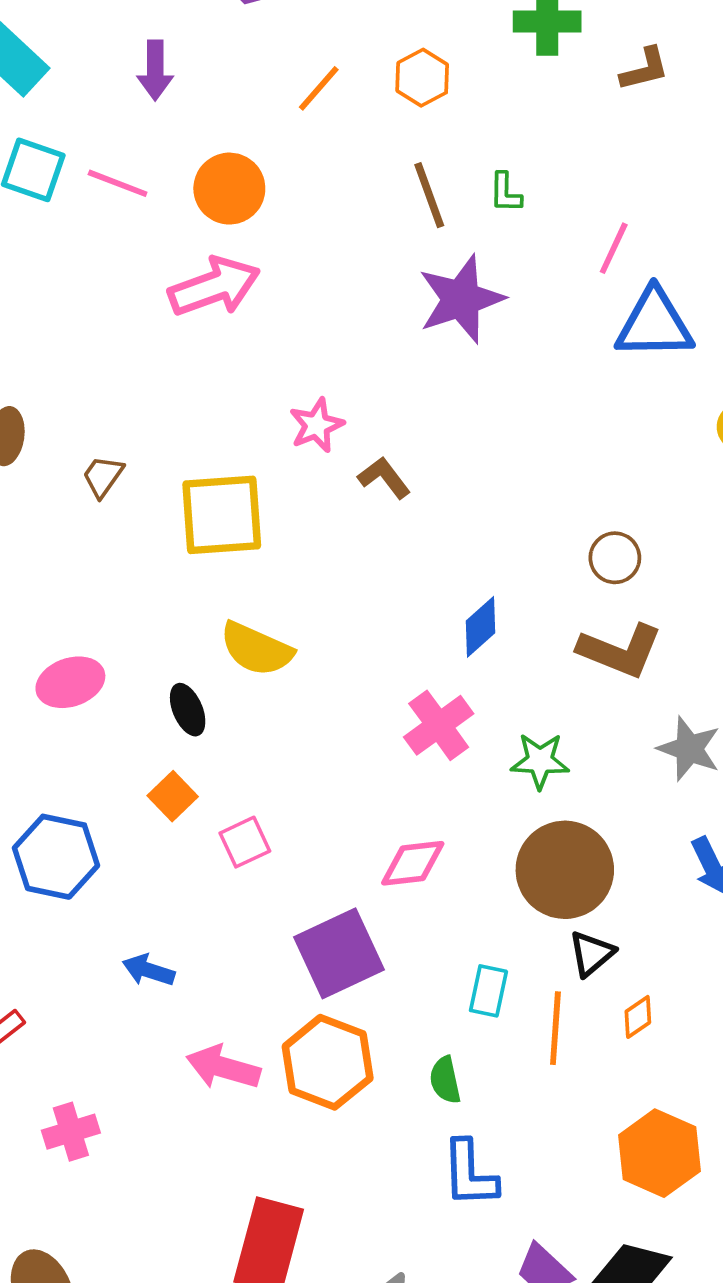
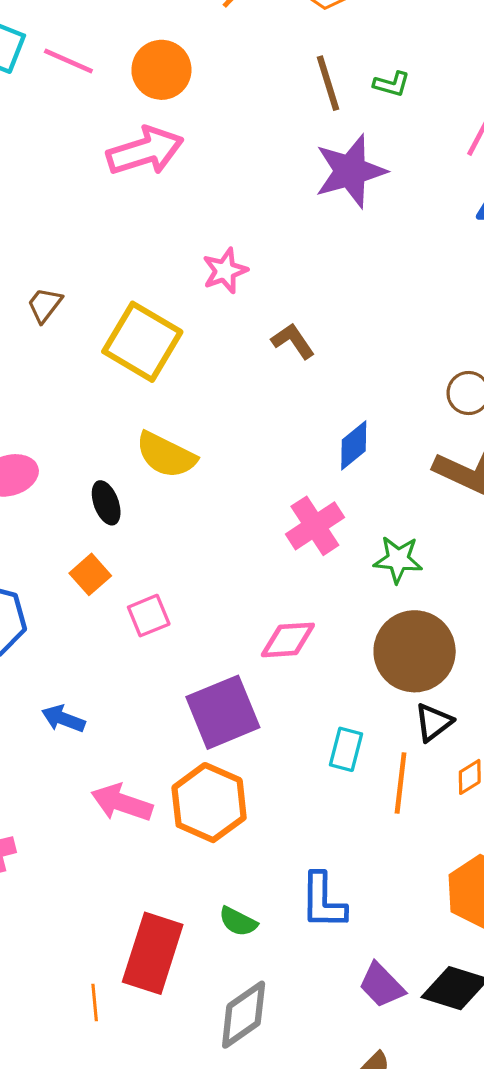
green L-shape: (505, 193) -> (392, 84), turned -78
brown L-shape: (384, 478) -> (293, 341), moved
yellow square: (222, 515) -> (142, 342), turned 32
green semicircle: (445, 1080) -> (238, 922), moved, turned -54

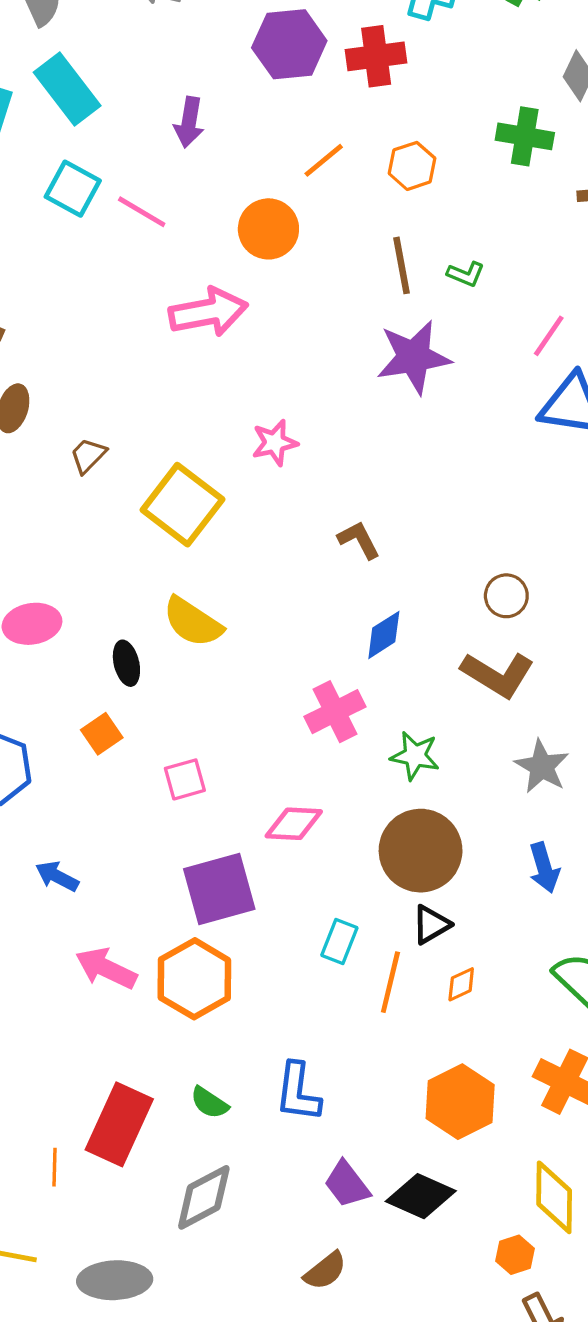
orange circle: (161, 70) -> (268, 229), moved
brown L-shape: (293, 341) -> (359, 540), moved
pink square: (149, 616) -> (185, 779), moved

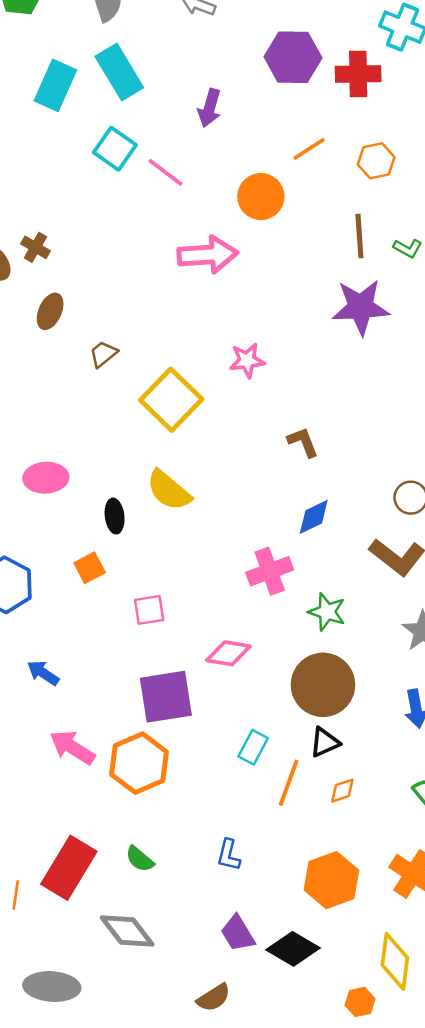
blue L-shape: (298, 1092) -> (229, 855), moved, size x0.7
gray diamond: (204, 1197) -> (127, 931), turned 74

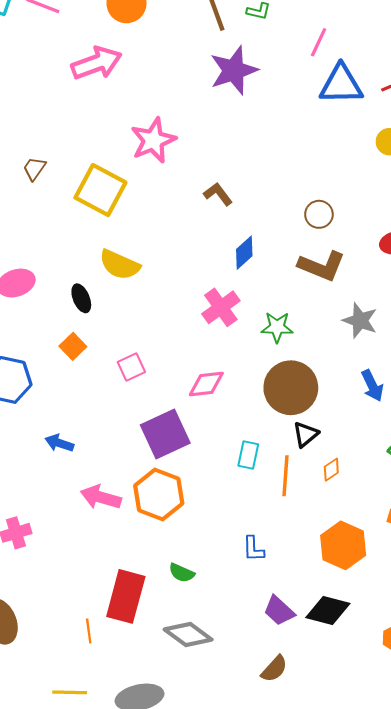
pink star: (247, 360) -> (153, 140), size x1.5

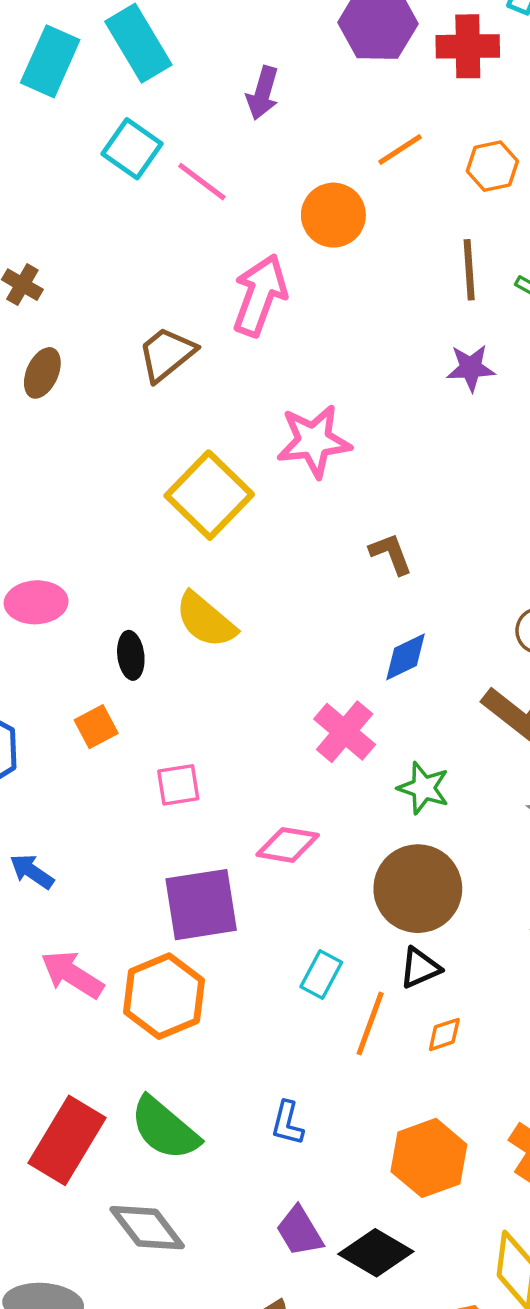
pink arrow: (97, 63) -> (260, 295), turned -66
purple star: (234, 70) -> (471, 368), size x0.6
brown trapezoid: (34, 169) -> (167, 354), moved, size x1.5
pink cross: (221, 307) -> (345, 732), turned -30
green semicircle: (182, 573) -> (165, 1128), size x1.8

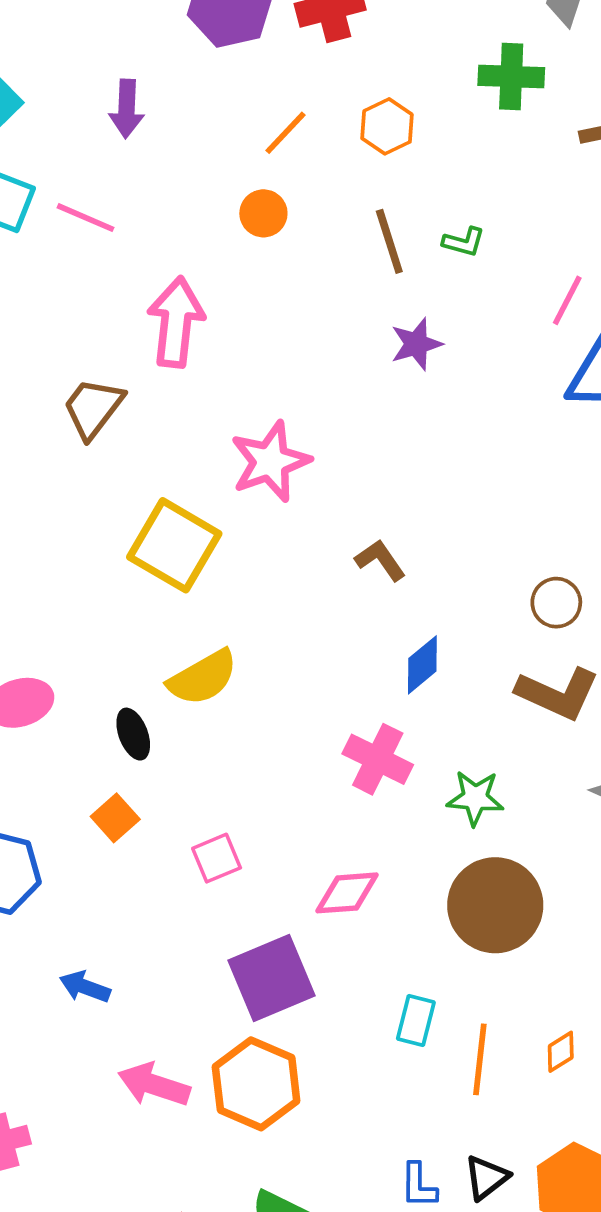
orange circle: (333, 215) -> (263, 213), moved, size x0.7
yellow semicircle: (206, 620) -> (203, 678), turned -56
black triangle: (420, 968) -> (486, 1178), moved

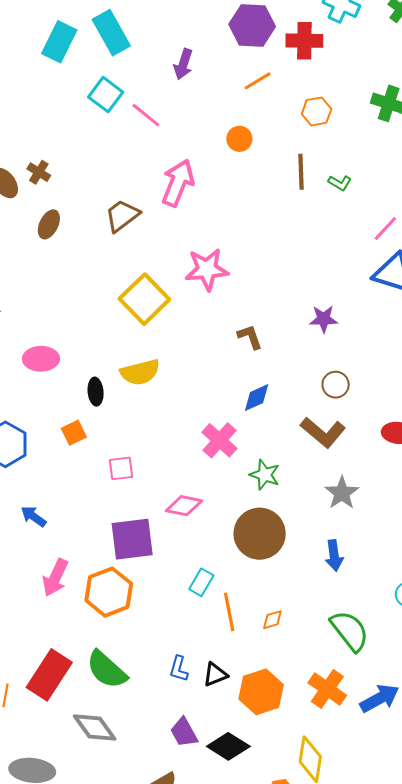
orange line: (286, 133) -> (258, 81), moved
purple star: (416, 344) -> (324, 319), moved
orange line: (480, 1059) -> (229, 612), turned -33
pink arrow: (154, 1085) -> (55, 578), turned -99

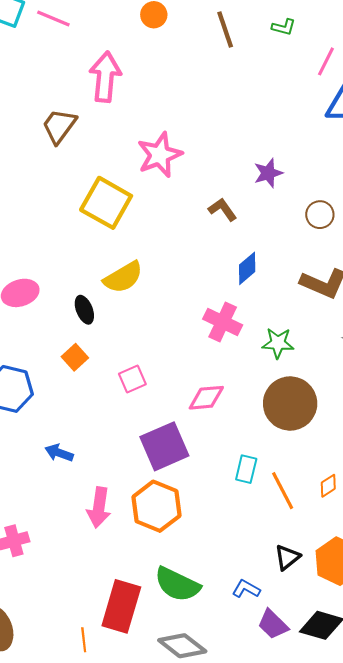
green L-shape: (340, 183) -> (284, 27), moved
purple star: (324, 319) -> (268, 173), moved
brown circle: (336, 385) -> (320, 215), moved
blue L-shape: (179, 669) -> (246, 589), moved, turned 120

